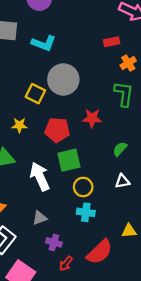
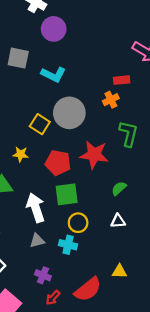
orange cross: (128, 63) -> (111, 100), moved
red star: (92, 118) -> (94, 155), size x1.4
cyan cross: (86, 212) -> (68, 245), moved
gray triangle: (40, 218) -> (37, 241), moved

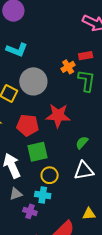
red rectangle: (122, 80) -> (86, 56), moved
green L-shape: (129, 134) -> (87, 81), moved
white triangle: (118, 221) -> (84, 171), size x1.5
purple cross: (43, 275) -> (30, 211), moved

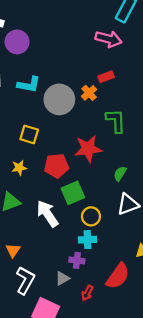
gray circle: (33, 81) -> (59, 99), moved
green L-shape: (87, 81) -> (116, 121), moved
gray triangle: (16, 194) -> (62, 278), moved

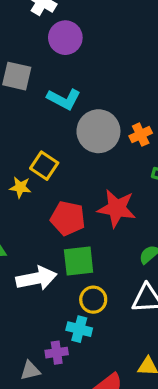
yellow star: (19, 168) -> (20, 187), moved
white arrow: (47, 214) -> (36, 278), turned 96
purple cross: (77, 260) -> (57, 353), turned -32

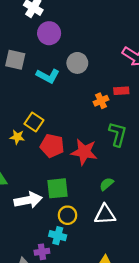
gray circle: (98, 131) -> (77, 63), moved, size x0.7
red pentagon: (68, 218) -> (52, 146), moved

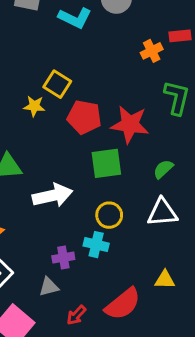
green square: (57, 188) -> (106, 163), moved
purple cross: (42, 252) -> (63, 258), moved

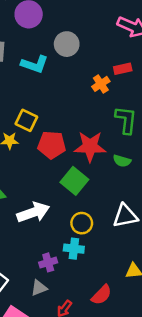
green square: (106, 163) -> (74, 181), turned -36
green semicircle: (163, 169) -> (122, 161), moved, turned -114
red semicircle: (123, 304) -> (102, 295), size x0.7

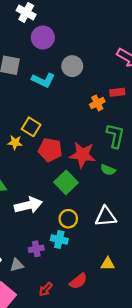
gray triangle: (39, 288) -> (17, 265), moved

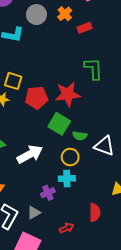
orange cross: (97, 103) -> (65, 14), moved
green semicircle: (108, 170) -> (80, 136), moved
white triangle: (106, 217) -> (104, 146), turned 40
red semicircle: (78, 281) -> (95, 212), turned -36
red arrow: (46, 289) -> (66, 228), turned -144

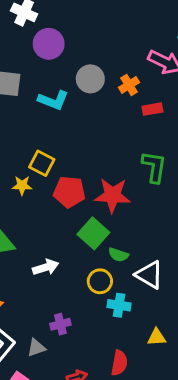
white arrow: (30, 154) -> (46, 267), size x0.7
cyan cross: (67, 179) -> (119, 305), moved

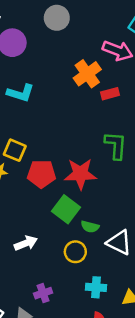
gray circle: (90, 79) -> (57, 18), moved
orange cross: (129, 85) -> (87, 74), size x1.5
cyan cross: (119, 305) -> (96, 287), moved

